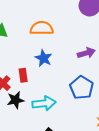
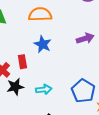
blue pentagon: (82, 88) -> (83, 91), moved
cyan arrow: (44, 103) -> (44, 89), size x0.7

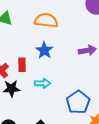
cyan arrow: (44, 89) -> (43, 83), moved

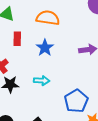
red rectangle: (22, 65) -> (17, 39), moved

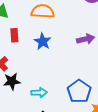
cyan arrow: (42, 81) -> (39, 93), moved

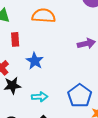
blue star: (43, 41) -> (35, 61), moved

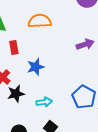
blue star: (35, 61) -> (36, 67), turned 30

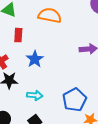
blue star: (36, 67) -> (35, 59), turned -30

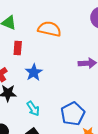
cyan arrow: (35, 95) -> (33, 109), turned 49

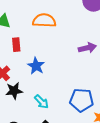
blue pentagon: (73, 114) -> (81, 100), turned -30

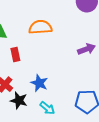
blue star: (36, 66) -> (39, 83), moved
black star: (14, 91) -> (19, 101), turned 30

